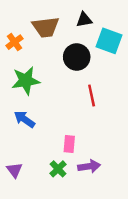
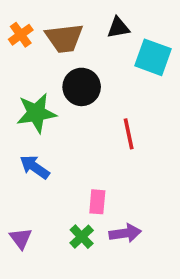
orange cross: (15, 42) -> (21, 35), moved
black circle: (77, 57) -> (82, 87), moved

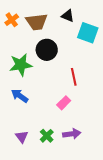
black triangle: (118, 28) -> (68, 16), turned 32
pink rectangle: (97, 202) -> (64, 103), moved, turned 40
purple triangle: (21, 238) -> (22, 137), moved

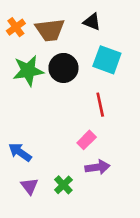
cyan square: (88, 33) -> (107, 60), moved
green star: (21, 65) -> (28, 71), moved
blue arrow: (20, 96) -> (20, 152), moved
purple arrow: (72, 134) -> (97, 167), moved

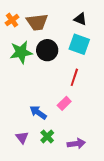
black triangle: (92, 22) -> (80, 19), moved
red line: (100, 105) -> (74, 77), turned 30
blue arrow: (20, 152) -> (38, 112), moved
purple arrow: (97, 167) -> (76, 144), moved

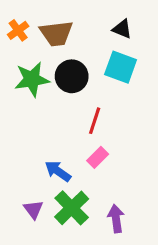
red line: (74, 77) -> (95, 121), moved
green cross: (47, 137) -> (72, 208), size x1.6
purple arrow: (76, 144) -> (116, 219), turned -90

